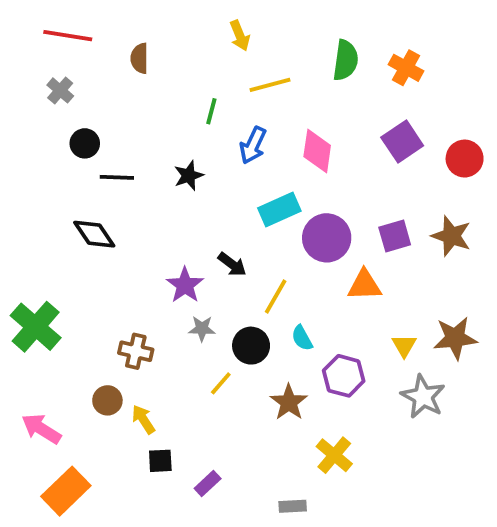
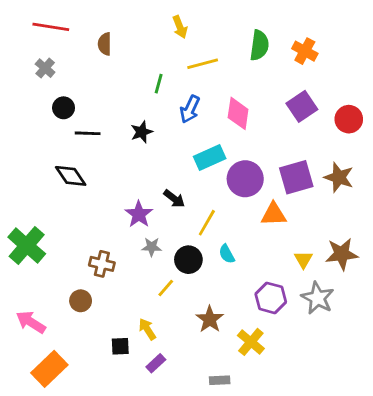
purple square: (395, 236) -> (296, 177), size x1.4
purple hexagon: (344, 376) -> (271, 298), moved
brown star: (289, 402) -> (210, 319), moved
yellow arrow: (143, 419) -> (147, 329), moved

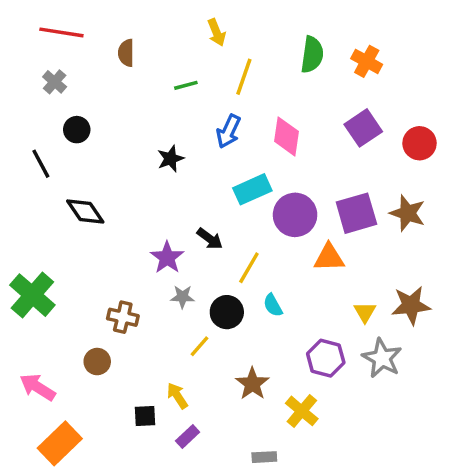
yellow line: (203, 64) -> (244, 77), turned -56
green line: (159, 84) -> (186, 85), moved, turned 60
black line: (88, 133) -> (41, 164), moved, turned 60

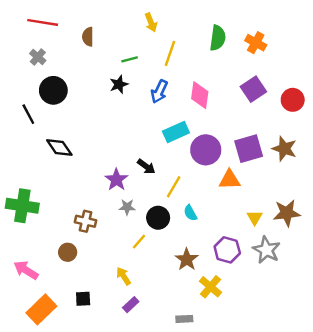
black circle: (77, 130) -> (53, 90), size x1.5
black star: (171, 159) -> (119, 84), moved
green cross: (32, 295) -> (22, 206), turned -32
brown star: (252, 384) -> (187, 259), moved
black square: (145, 416) -> (83, 299), moved

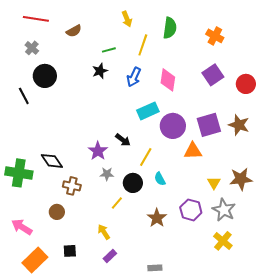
brown semicircle: (88, 37) -> (74, 31), turned -119
green semicircle: (218, 38) -> (170, 28), moved
black diamond: (59, 147) -> (52, 161), moved
yellow cross: (210, 287) -> (223, 241), moved

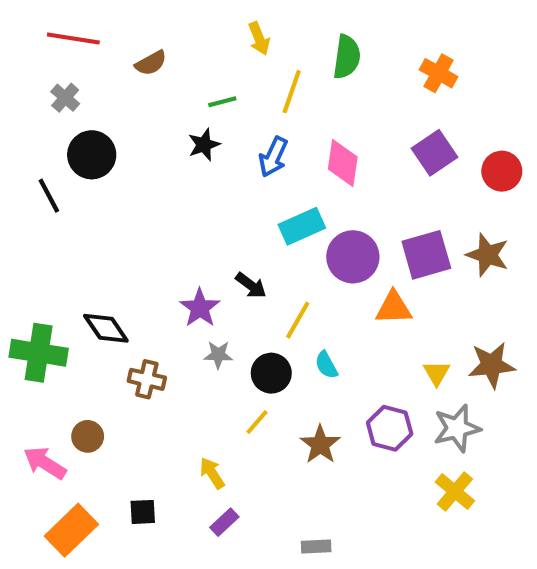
yellow line: (117, 203) -> (257, 422), moved
gray star: (224, 210) -> (457, 428), turned 30
brown circle: (57, 212) -> (88, 436), moved

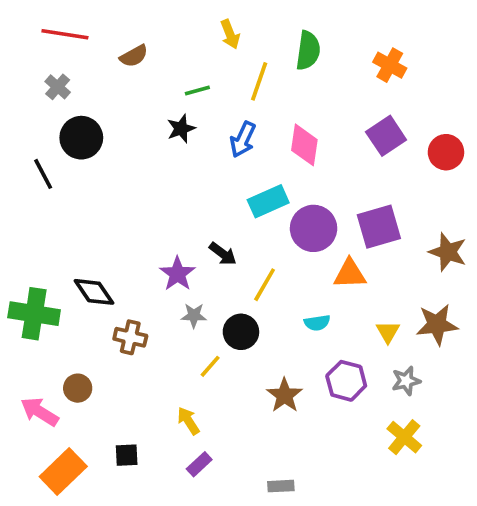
brown star: (488, 255) -> (448, 252), moved
cyan semicircle: (326, 365) -> (317, 323), moved, turned -70
yellow line: (257, 422) -> (210, 366), moved
gray star: (457, 428) -> (406, 381), size x0.7

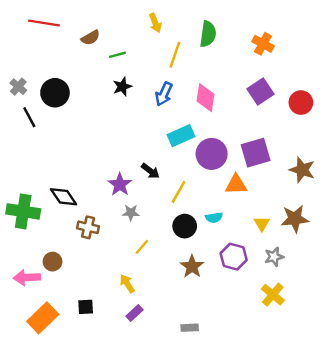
gray cross: (58, 87) -> (18, 87), moved
green line: (197, 90) -> (117, 55), moved
black circle: (241, 332) -> (185, 226), moved
pink arrow: (40, 412) -> (27, 277), turned -35

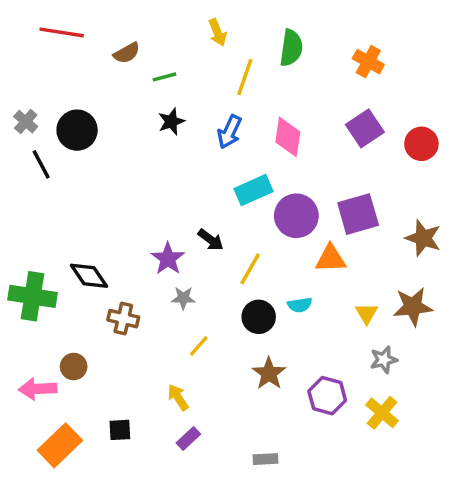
purple hexagon: (234, 257) -> (327, 396), moved

